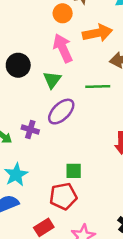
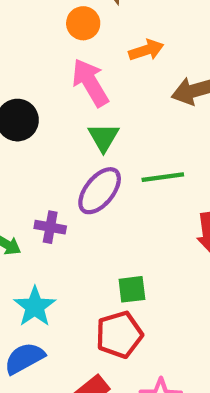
orange arrow: (97, 33) -> (146, 50), size x0.7
green triangle: (52, 80) -> (103, 137), moved
green line: (98, 87) -> (163, 177), moved

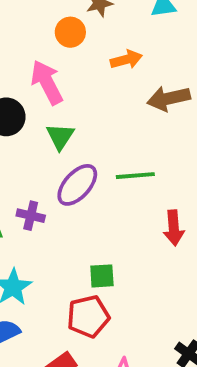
pink arrow: (90, 83) -> (47, 82), moved
green triangle: (103, 137) -> (60, 136), moved

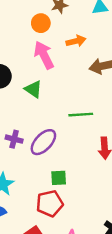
pink arrow: (47, 82) -> (44, 55), moved
green triangle: (60, 136) -> (33, 89), turned -30
purple ellipse: (77, 185) -> (43, 142), moved

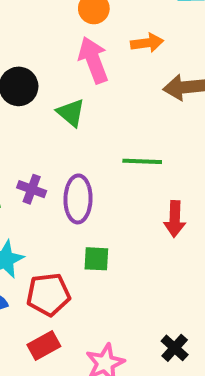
purple ellipse: (43, 142) -> (78, 199), turned -48
red pentagon: (50, 203) -> (48, 294), moved

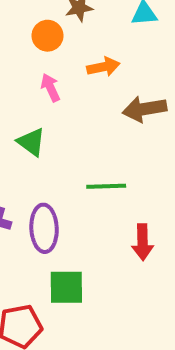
pink arrow: (93, 60) -> (50, 88), size x0.6
green square: (96, 259) -> (66, 287), size x1.4

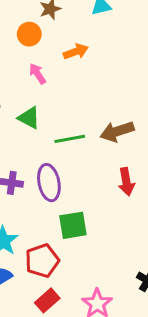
brown arrow: (145, 109) -> (117, 131), moved
green line: (106, 186) -> (70, 139), moved

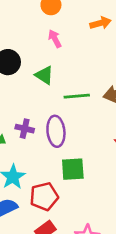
orange arrow: (76, 52) -> (100, 23), moved

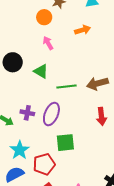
purple ellipse: (56, 131) -> (51, 114), turned 30

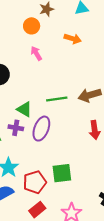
orange arrow: (83, 30) -> (73, 39), turned 35
green triangle: (41, 71) -> (24, 109), moved
green square: (65, 143) -> (62, 173), moved

